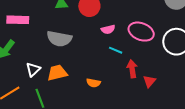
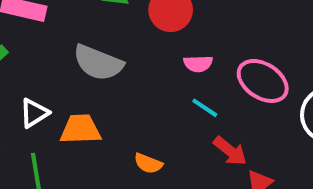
red arrow: (132, 69) -> (230, 151), turned 126

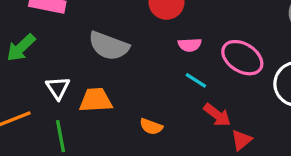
white triangle: (34, 113) -> (58, 88), turned -30

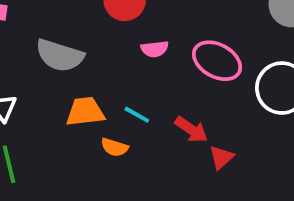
cyan line: (196, 80) -> (137, 115), moved
orange trapezoid: (96, 100) -> (85, 112), moved

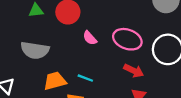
pink semicircle: (155, 49) -> (90, 38), turned 63
red arrow: (191, 129) -> (134, 71), moved

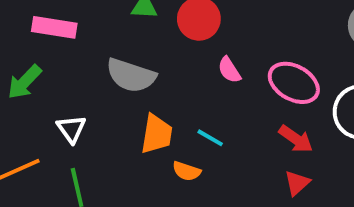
orange trapezoid: (55, 81) -> (157, 134), turned 105

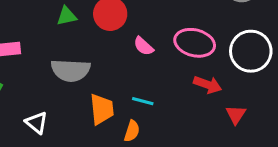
orange semicircle: (187, 171) -> (132, 131), turned -75
red triangle: (297, 183) -> (236, 115), moved

